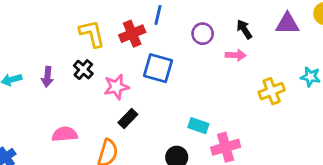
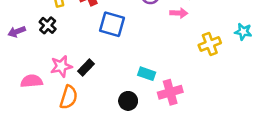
purple arrow: (47, 77) -> (17, 32), turned 63
pink star: (116, 87) -> (61, 66), moved

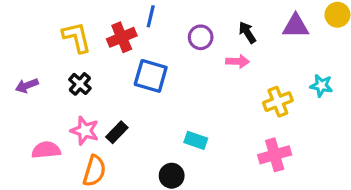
black cross: (48, 25) -> (80, 84), moved
pink star: (61, 66) -> (85, 131), turned 30
pink cross: (170, 92) -> (275, 155), moved

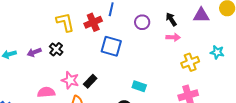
pink arrow: (238, 61) -> (173, 37), moved
black cross: (80, 84) -> (56, 49), moved

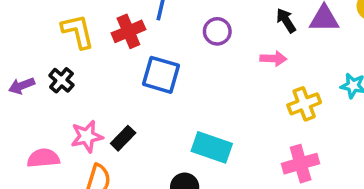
black arrow: (171, 19) -> (286, 20), moved
pink star: (70, 80) -> (87, 136), turned -30
cyan rectangle: (139, 86) -> (212, 147), size x1.5

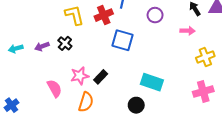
pink semicircle: (43, 158) -> (54, 88), turned 66

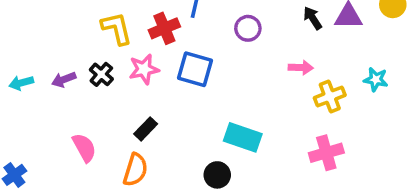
pink arrow: (188, 31) -> (301, 68), moved
pink star: (80, 76) -> (144, 69), moved
black rectangle: (101, 77) -> (146, 129), moved

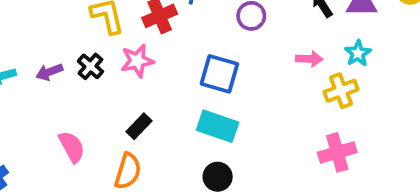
blue square: (195, 69) -> (219, 74), moved
cyan star: (376, 79) -> (358, 53), moved, turned 30
cyan rectangle: (243, 137) -> (218, 126), moved

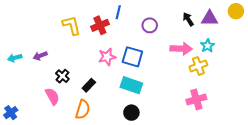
pink arrow: (309, 59) -> (181, 49), size x1.5
pink star: (137, 61) -> (107, 57), moved
black cross: (90, 66) -> (62, 76), moved

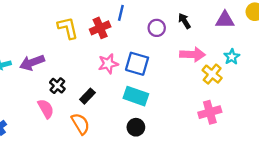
black arrow: (188, 19) -> (184, 21), moved
cyan star: (208, 46) -> (232, 57), moved
purple arrow: (40, 56) -> (32, 63), size x1.5
yellow cross: (198, 66) -> (212, 74), turned -30
orange semicircle: (83, 110) -> (80, 124), turned -48

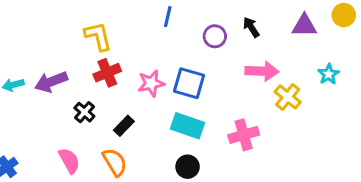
red cross: (100, 28) -> (107, 73), moved
cyan star: (232, 57) -> (329, 74), moved
pink semicircle: (46, 109) -> (69, 161), moved
pink cross: (210, 112) -> (244, 135), moved

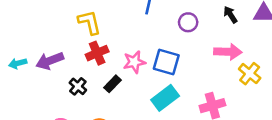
black arrow: (251, 27) -> (230, 15), moved
black rectangle: (124, 126) -> (112, 84), moved
cyan rectangle: (188, 126) -> (165, 98), turned -56

